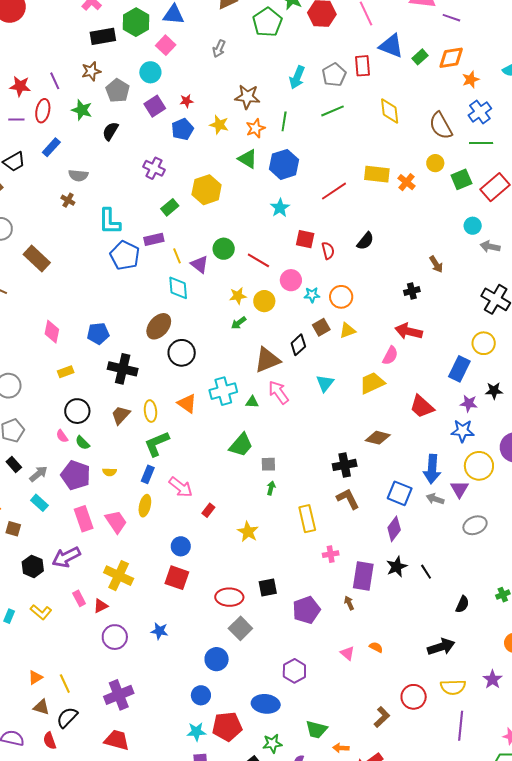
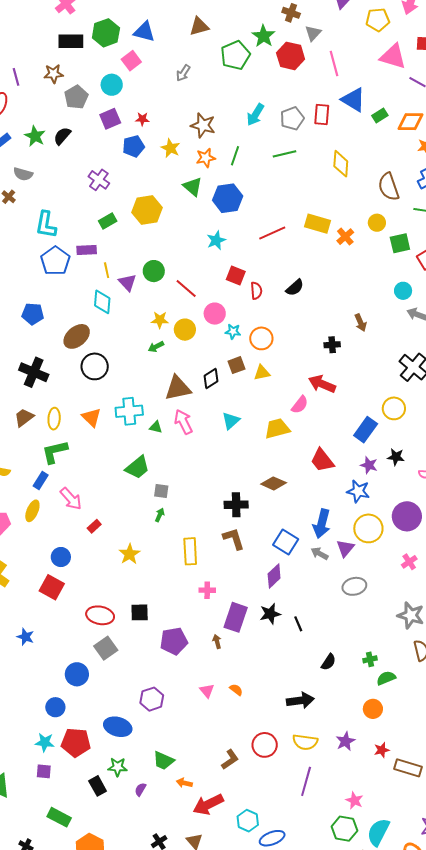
green star: (82, 110) -> (35, 136), moved
blue pentagon: (98, 333) -> (33, 314), moved

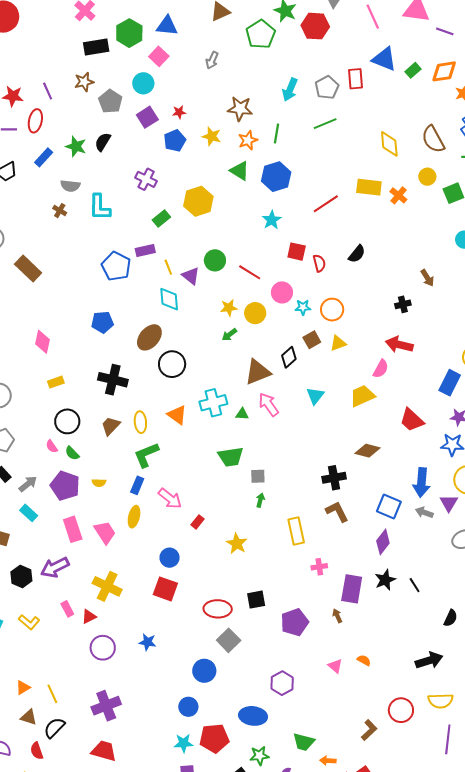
pink line: (334, 63) -> (373, 17), moved
yellow diamond: (341, 164) -> (389, 144), moved
cyan L-shape: (46, 225) -> (100, 207), moved
green trapezoid: (137, 467) -> (231, 457), turned 40

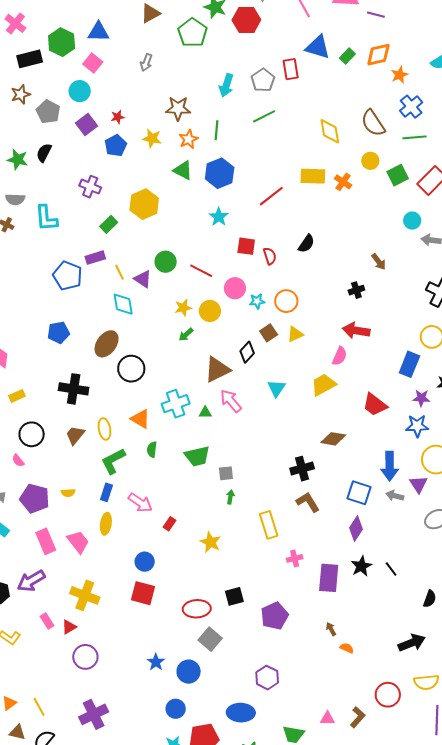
green semicircle: (72, 453) -> (152, 450), moved, turned 56
brown arrow: (337, 616) -> (331, 629), moved
blue star: (147, 642) -> (156, 662), moved, turned 30
pink triangle: (335, 666) -> (328, 718), moved, turned -35

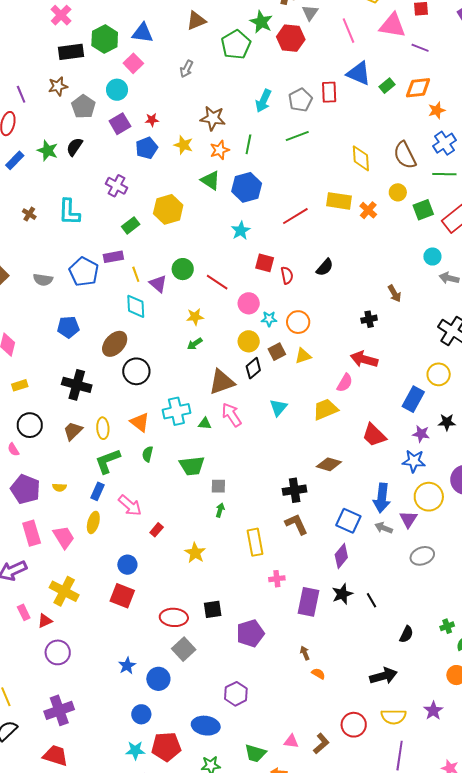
gray semicircle: (15, 199) -> (43, 280), moved
yellow circle: (210, 311) -> (249, 341), moved

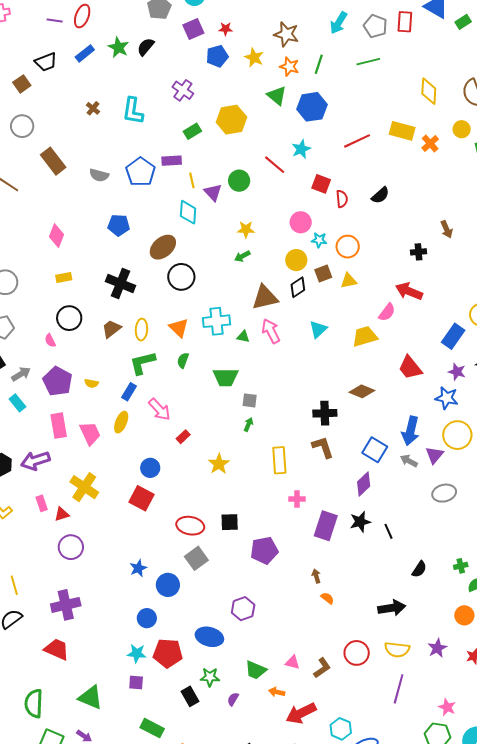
gray pentagon: (300, 100) -> (375, 26), turned -30
orange star: (220, 150) -> (289, 67), turned 30
red line: (217, 282) -> (275, 165), moved

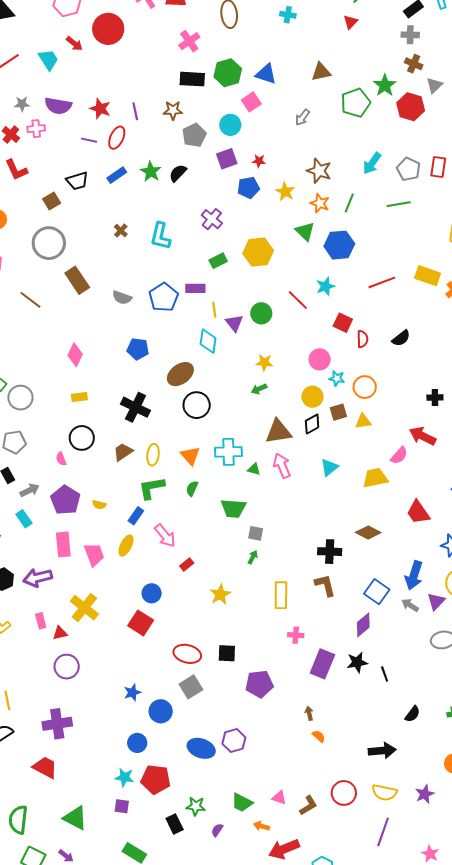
gray circle: (22, 126) -> (49, 243), size x1.4
blue ellipse: (209, 637) -> (201, 748), moved

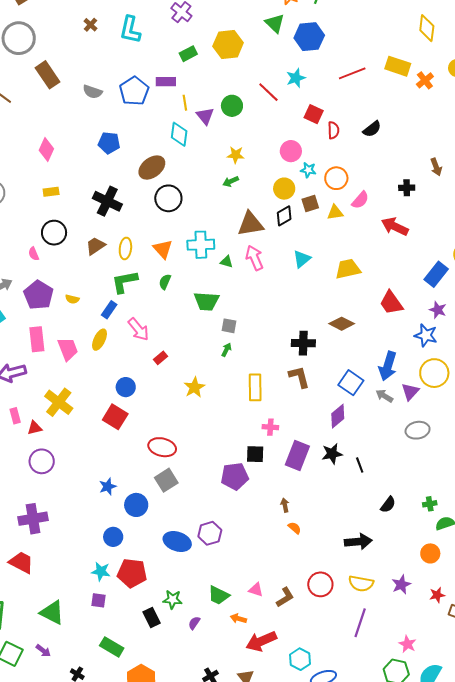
pink semicircle: (399, 455) -> (360, 200), moved
black square: (227, 653) -> (255, 454), moved

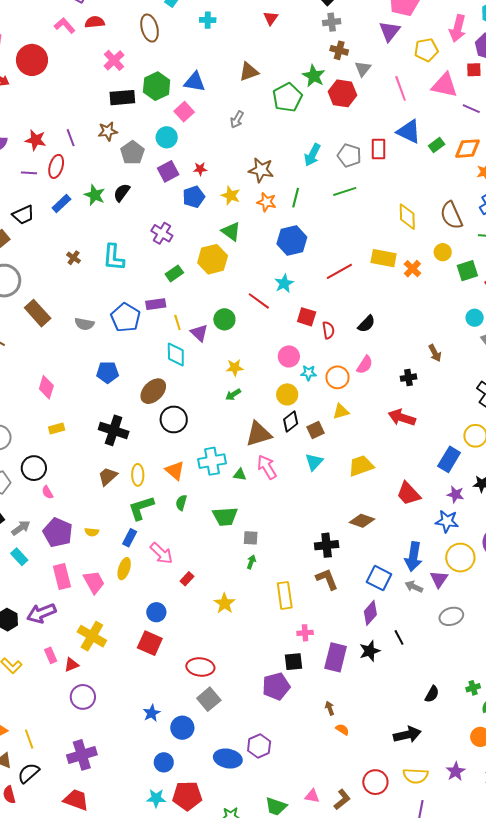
green triangle: (275, 23) -> (231, 231), moved
pink semicircle: (360, 200) -> (365, 365), moved
brown square: (310, 204) -> (316, 430), moved
black circle: (54, 233) -> (34, 468), moved
black line: (360, 465) -> (399, 637), moved

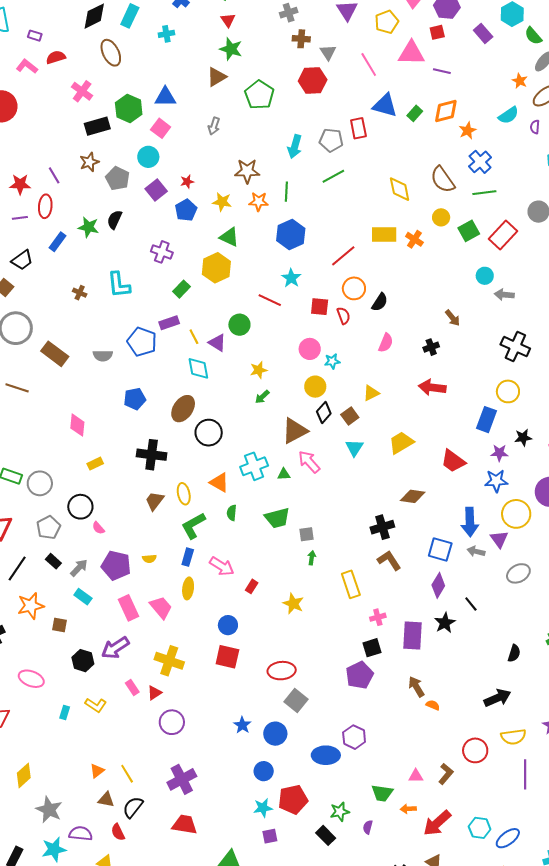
green star: (314, 76) -> (231, 49), moved
orange circle: (337, 377) -> (354, 288), moved
brown arrow: (330, 708) -> (416, 687), size x1.5

